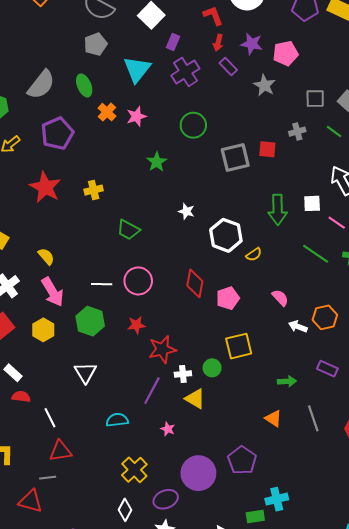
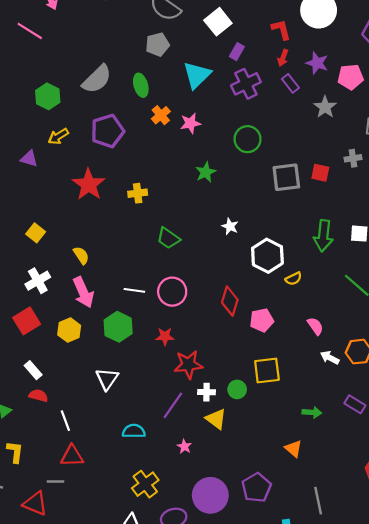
gray line: (313, 418) -> (318, 501), moved

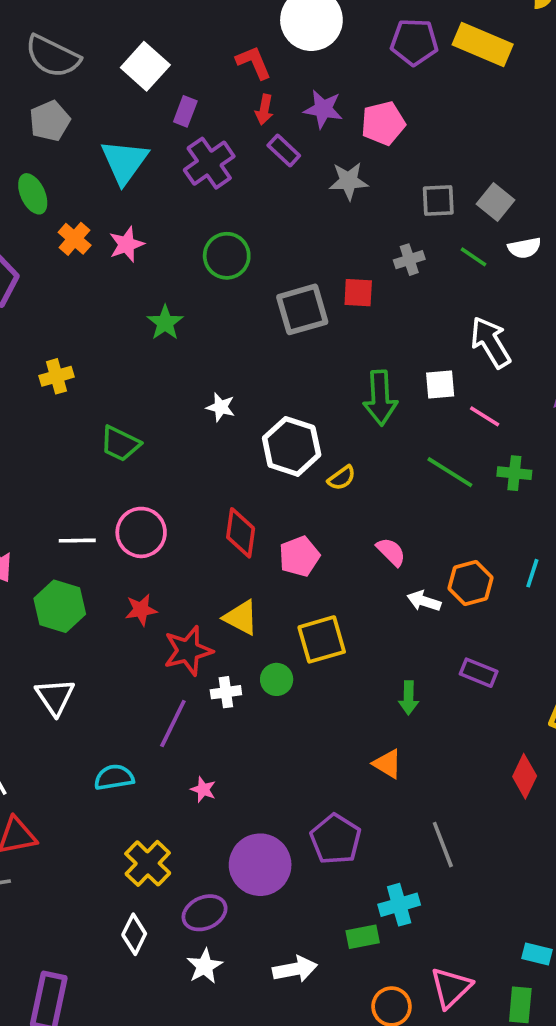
gray star: (325, 107) -> (349, 181), turned -30
green arrow: (312, 412) -> (409, 698), turned 96
yellow triangle: (216, 419) -> (241, 618), moved

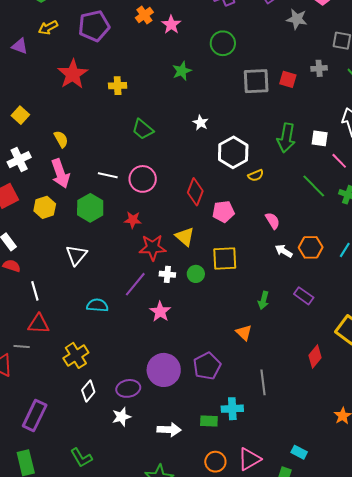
pink star: (126, 244) -> (171, 25), turned -30
pink star: (203, 790) -> (160, 312), moved, size x1.5
yellow cross: (148, 863) -> (76, 355), moved

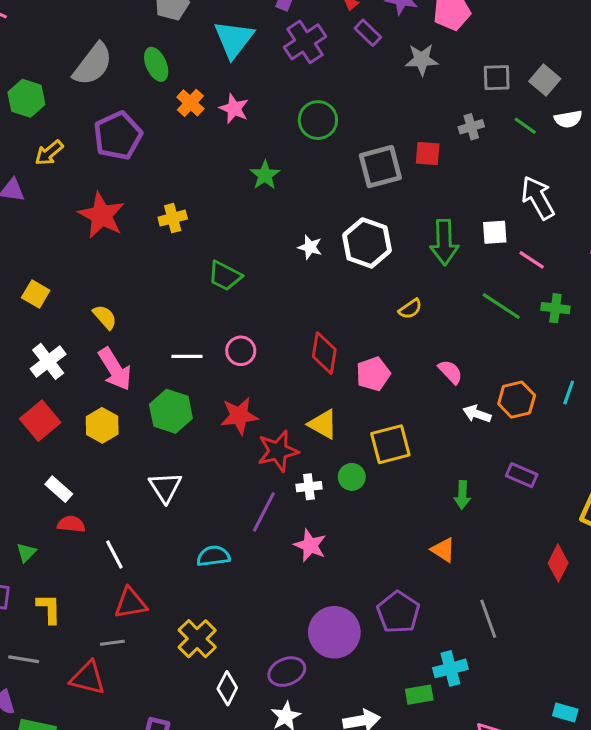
white hexagon: (233, 152) -> (367, 243), moved
pink circle: (143, 179) -> (241, 351), size x0.7
red star: (133, 220) -> (239, 416), size x1.4

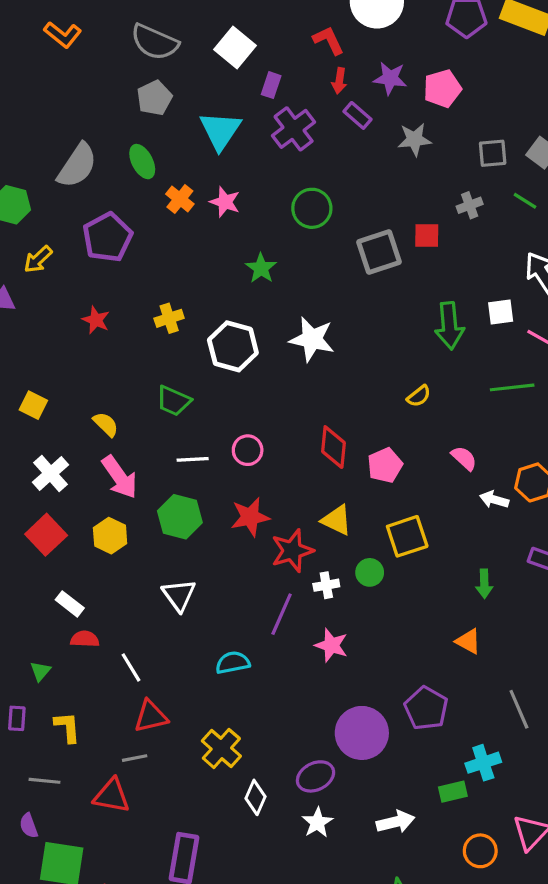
red star: (101, 215) -> (96, 320), size x0.6
white hexagon: (367, 243) -> (233, 346), moved
white star: (310, 247) -> (312, 339), size x1.8
green trapezoid: (225, 276) -> (173, 401), moved
green line: (501, 306) -> (512, 387), turned -36

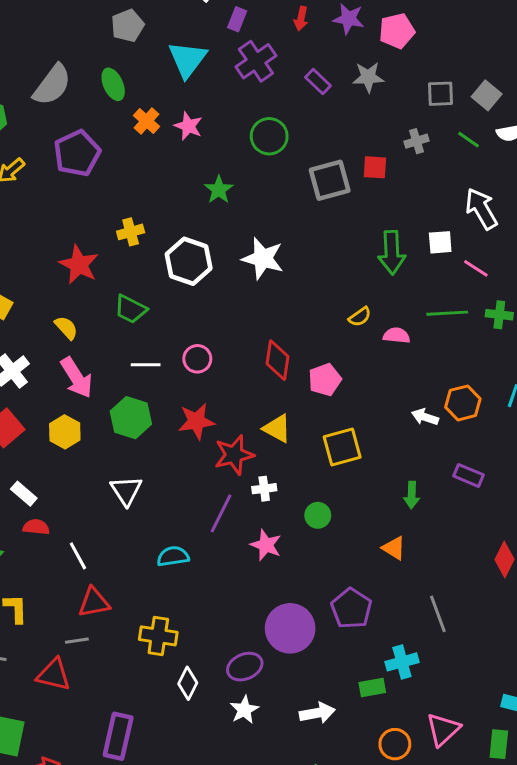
purple rectangle: (358, 115) -> (318, 81), moved
red star: (96, 320) -> (79, 265), moved, size x1.5
pink semicircle: (464, 458) -> (397, 335), moved, turned -40
green circle: (370, 572) -> (318, 515), moved
yellow cross: (221, 748) -> (158, 636), turned -36

